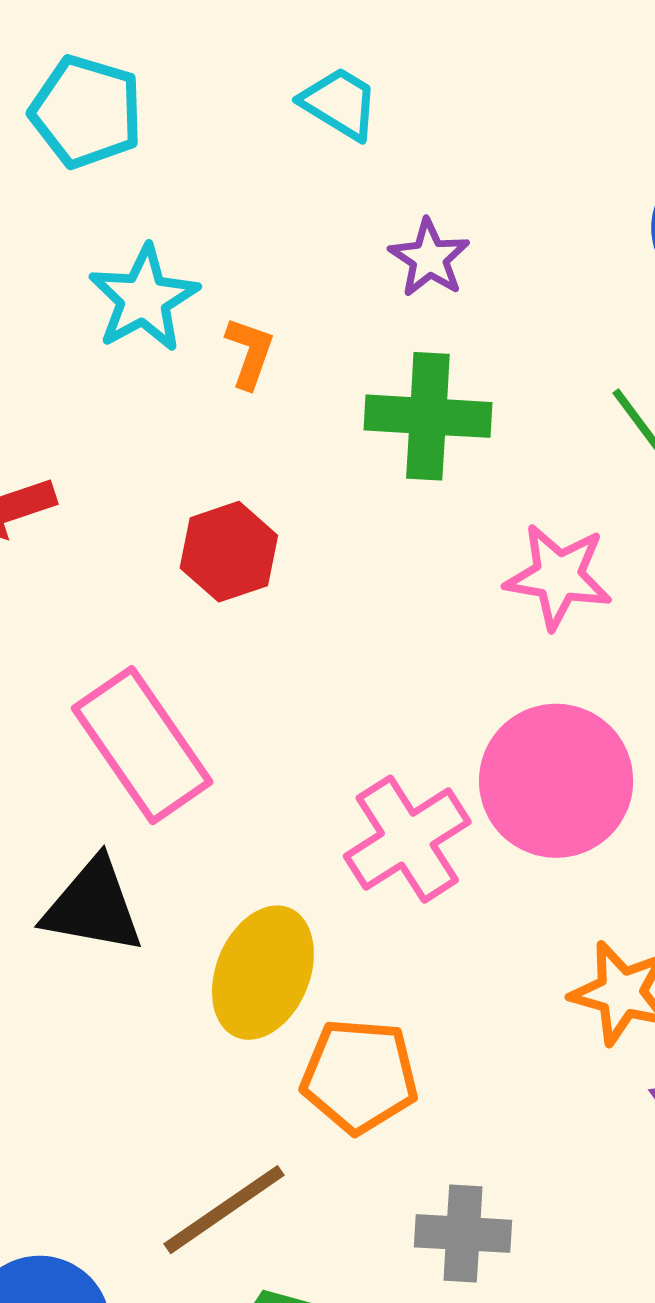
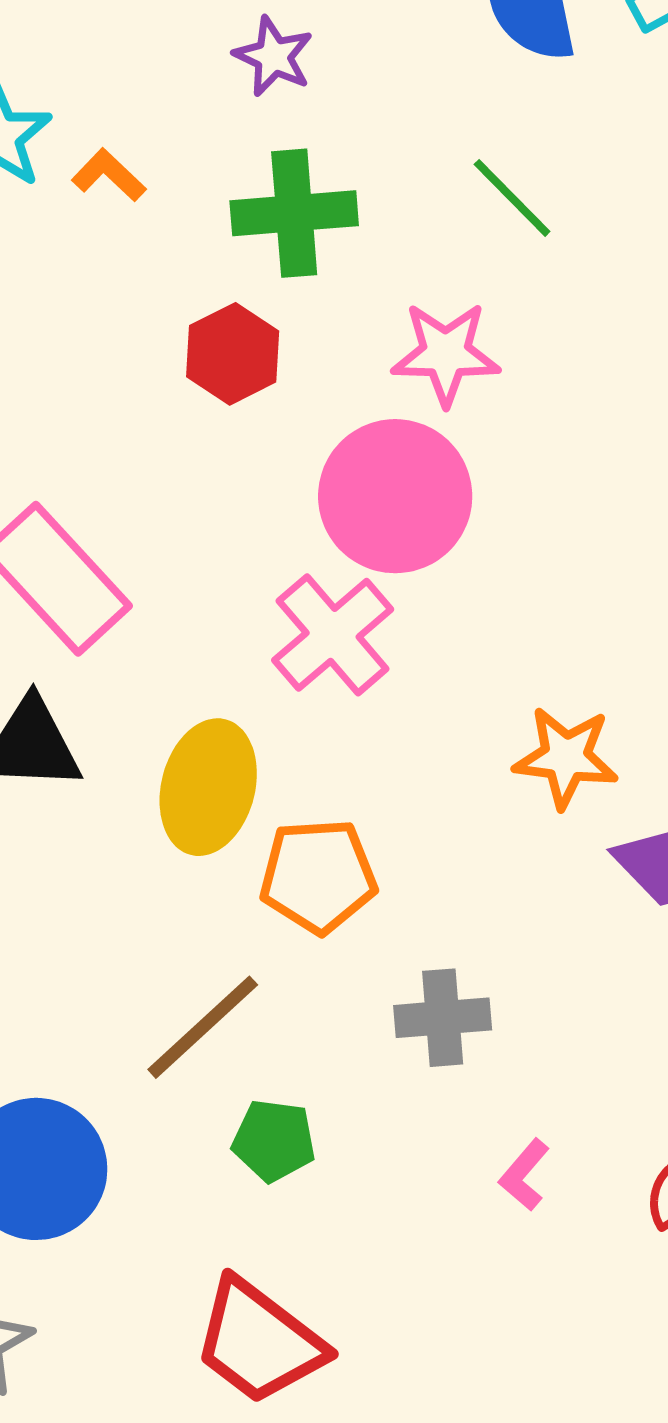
orange L-shape: (250, 353) -> (109, 175), turned -58
red hexagon: (229, 552) -> (233, 354), moved
pink circle: (556, 781) -> (395, 496), moved

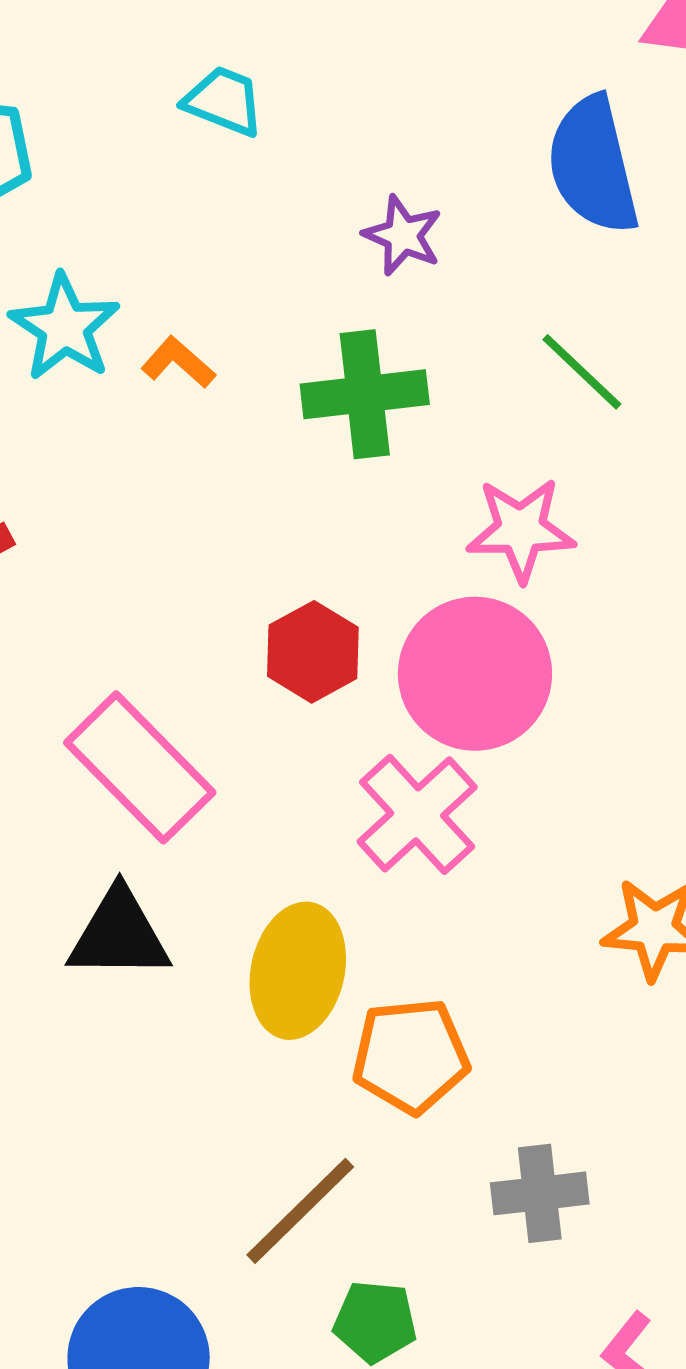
purple star: (274, 56) -> (403, 235), moved
red hexagon: (233, 354) -> (313, 652), moved

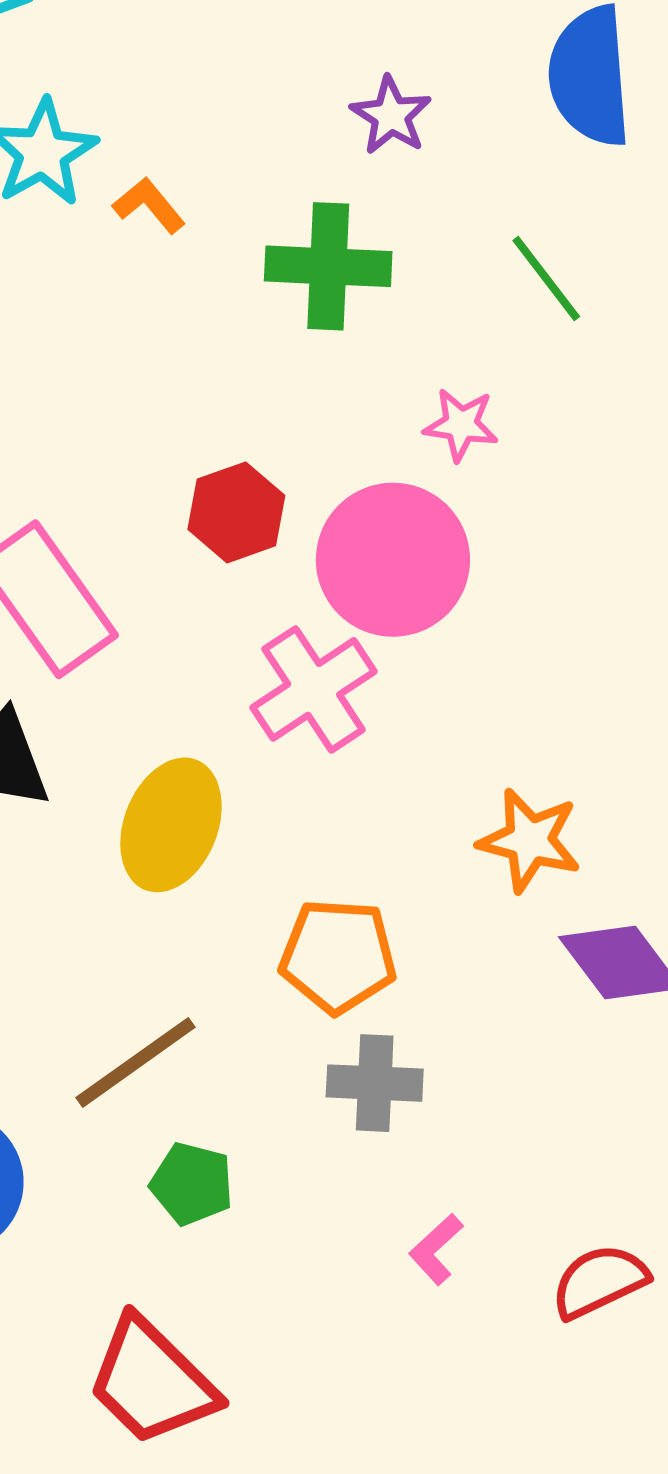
pink star: (521, 530) -> (461, 425), size x0.7
orange pentagon: (411, 1056) -> (338, 956), moved

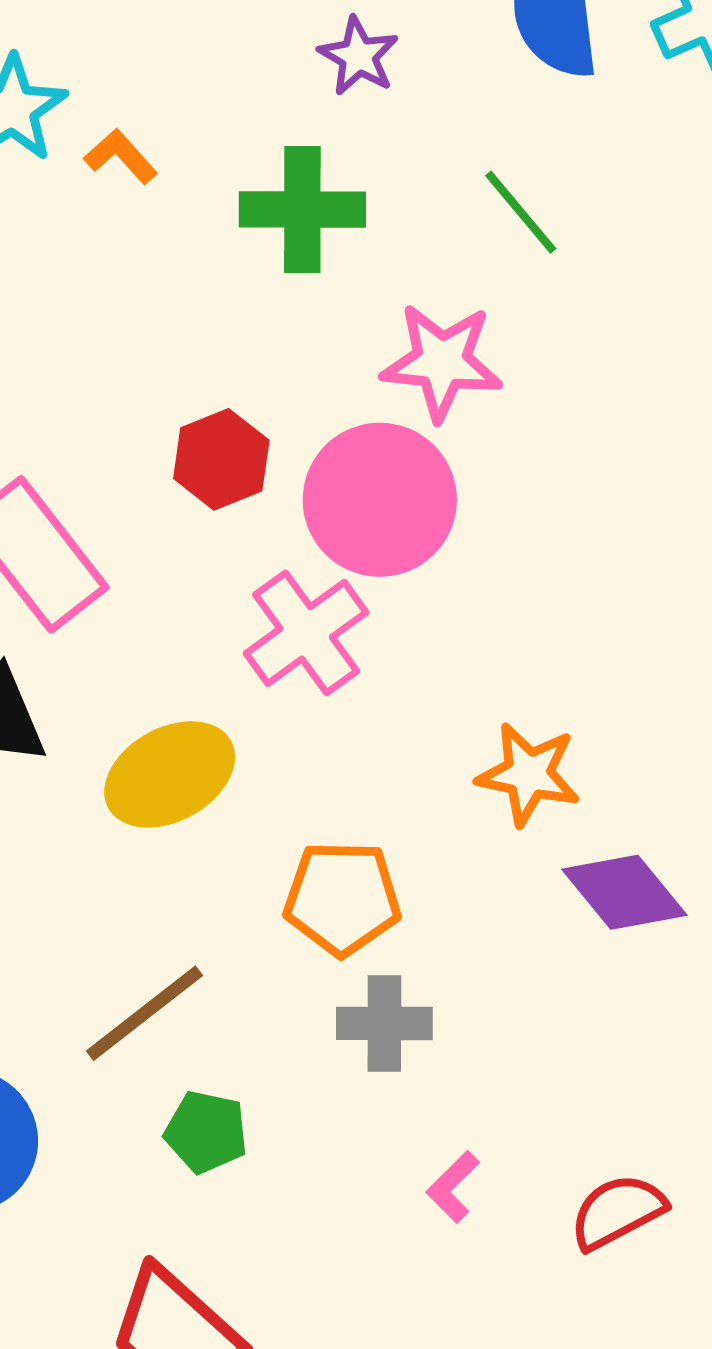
pink star: (461, 425) -> (442, 362), size x1.6
yellow ellipse: (171, 825) -> (170, 774), turned 42

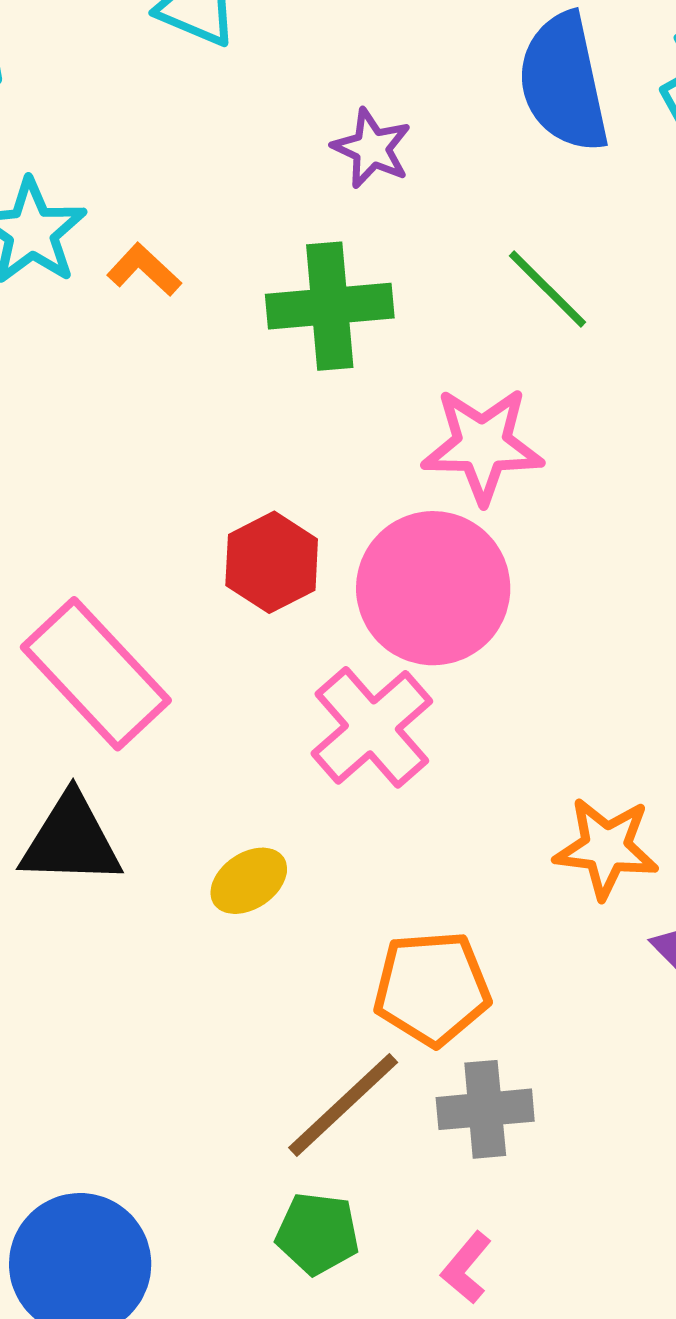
yellow ellipse: (170, 774) -> (249, 881), size x0.6
brown line: (145, 1013) -> (343, 1105), moved
pink L-shape: (453, 1187) -> (466, 1268), moved

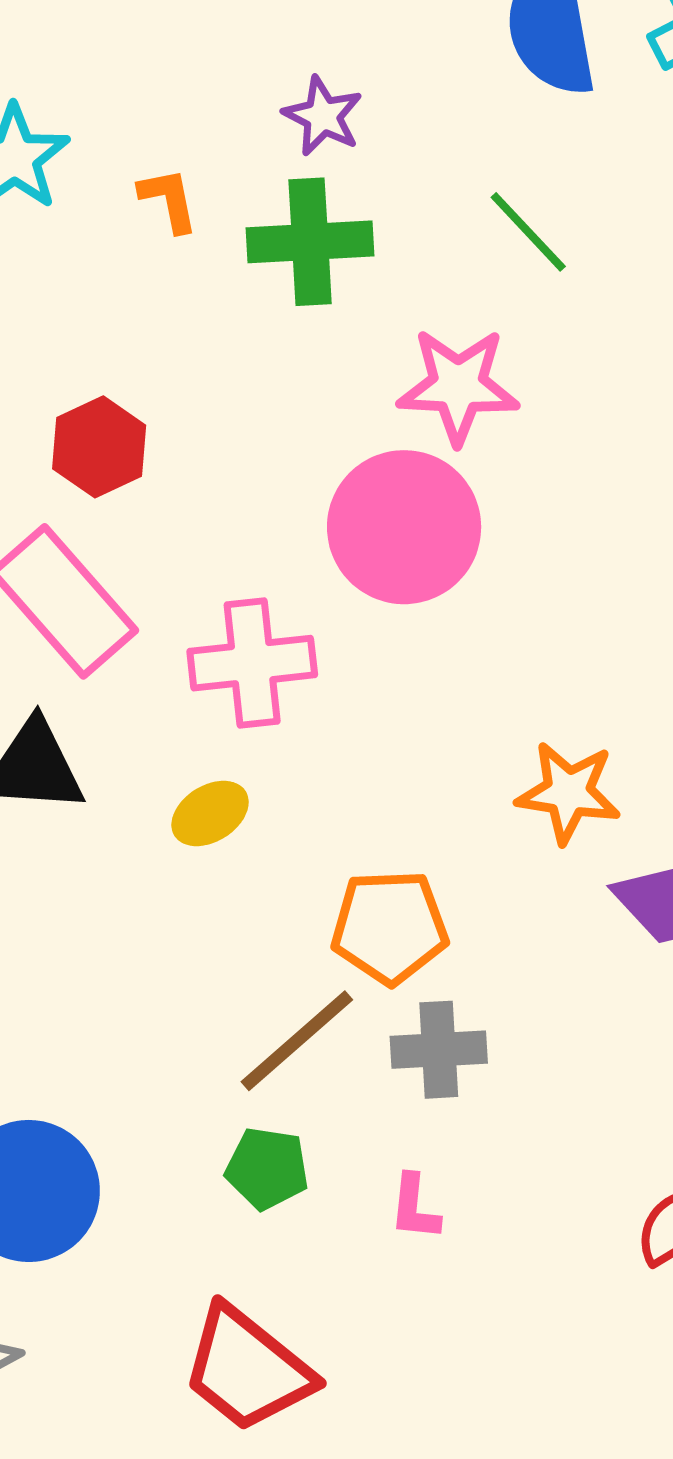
purple star: (372, 148) -> (323, 116), moved
orange L-shape: (144, 270) -> (169, 200), moved, turned 34
red hexagon: (272, 562) -> (99, 447), moved
pink cross: (372, 727) -> (252, 663), moved, turned 33
pink L-shape: (466, 1268) -> (415, 1207), turned -36

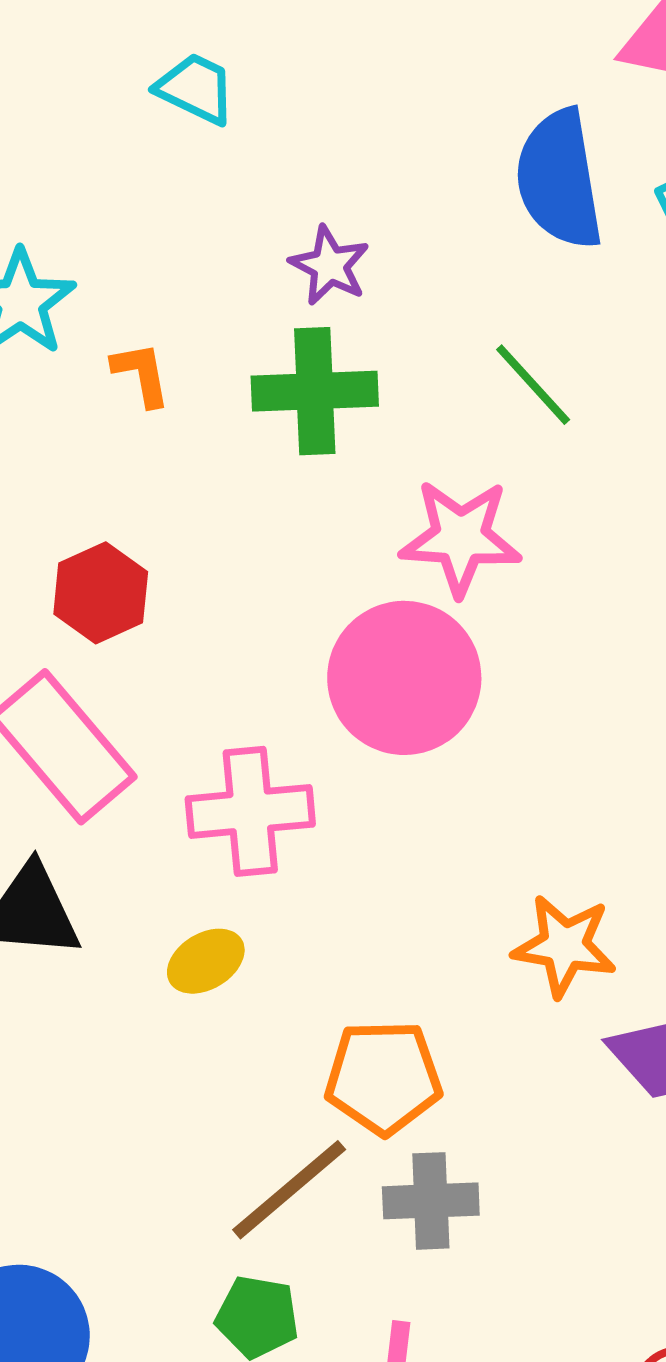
orange L-shape: (169, 200) -> (141, 374), moved

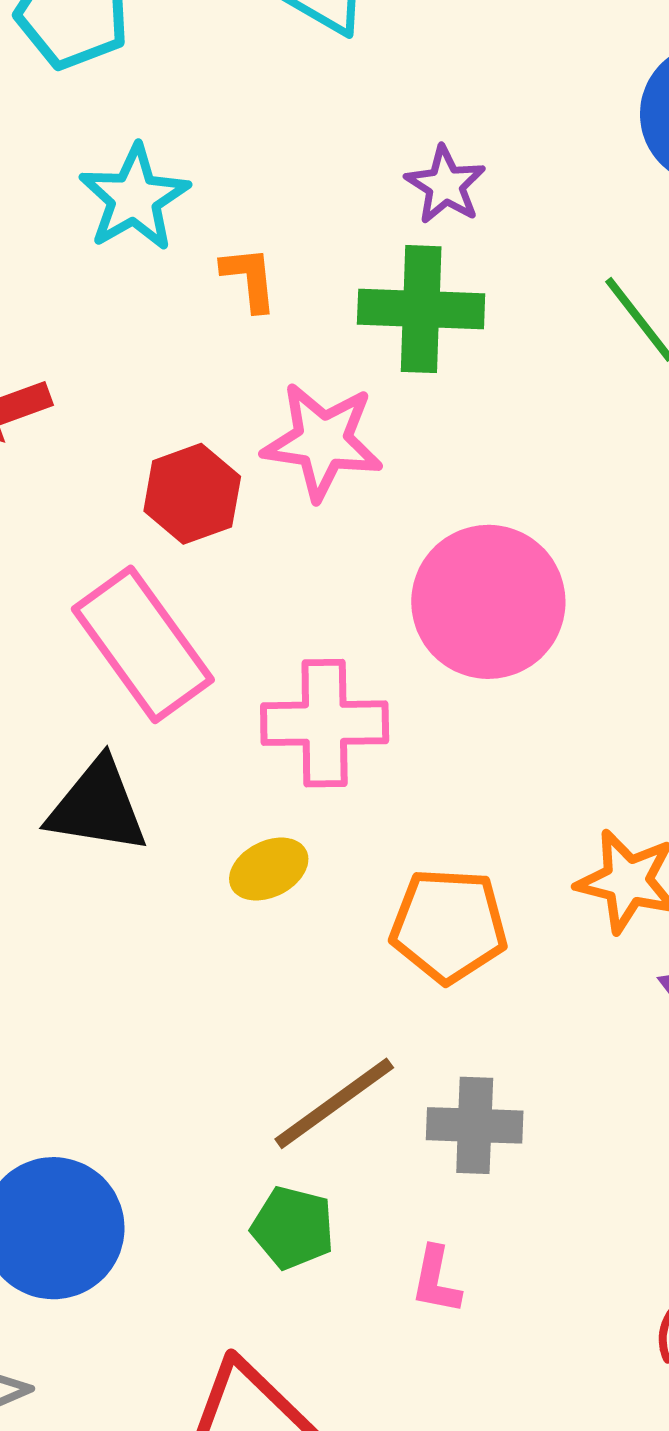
pink star: (460, 538) -> (322, 441), moved
orange pentagon: (383, 1077) -> (449, 925), moved

